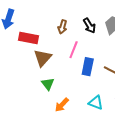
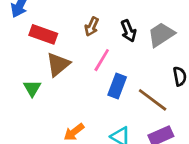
green triangle: (48, 84) -> (32, 88), moved

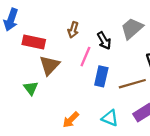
black arrow: (128, 31) -> (104, 41), moved
brown line: (153, 100) -> (132, 84), turned -45

